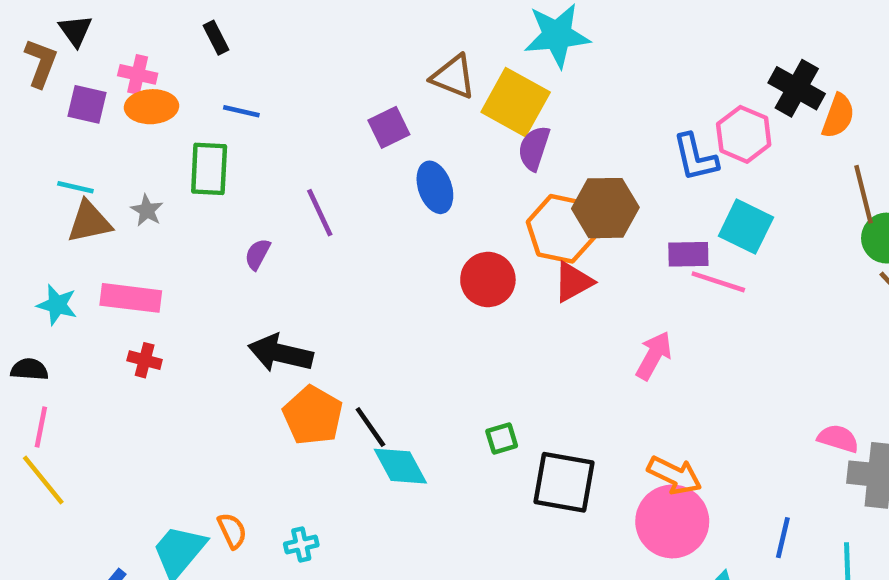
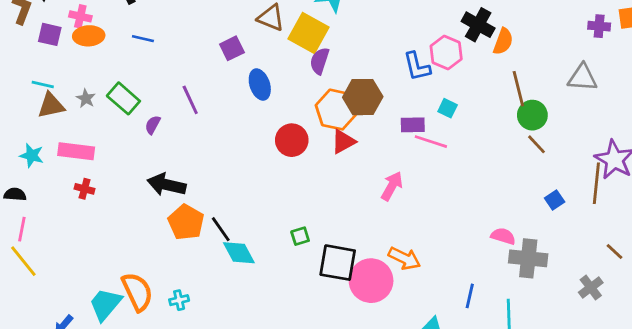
green rectangle: (209, 169) -> (123, 98), moved, turned -52
cyan square: (746, 227) -> (448, 108), size x0.6
pink circle: (672, 521) -> (371, 281), moved
orange semicircle: (232, 531) -> (137, 292), size x1.8

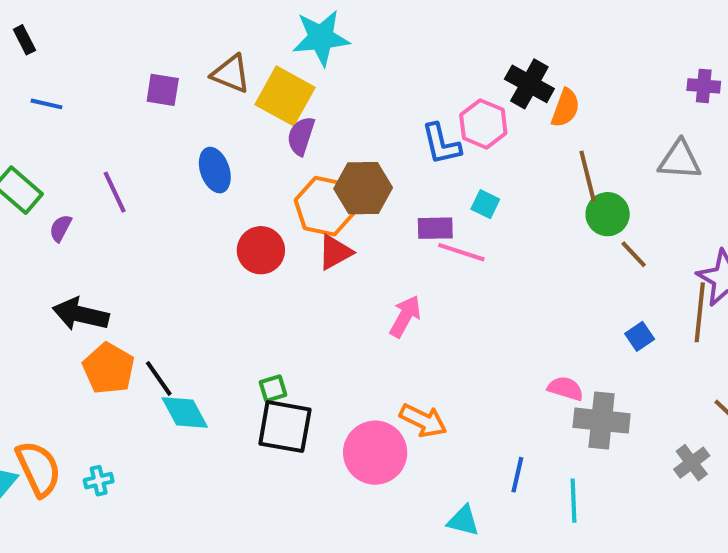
purple square: (232, 48) -> (163, 90), moved, turned 35
brown line: (537, 144) -> (634, 254), moved
black square: (338, 263) -> (285, 427), moved

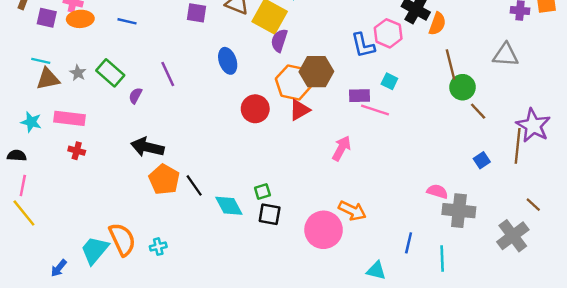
cyan diamond: (185, 413) -> (229, 206), moved
black square: (285, 427) -> (270, 214), size x0.7
gray cross: (692, 463) -> (513, 236), size x1.5

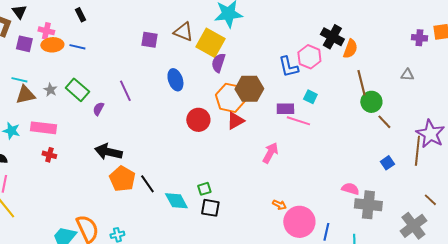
blue line: (127, 21) -> (77, 47), moved
gray triangle: (506, 55) -> (407, 75), size x0.6
orange arrow: (352, 211) -> (279, 205), size x0.6
pink circle: (324, 230) -> (299, 222), moved

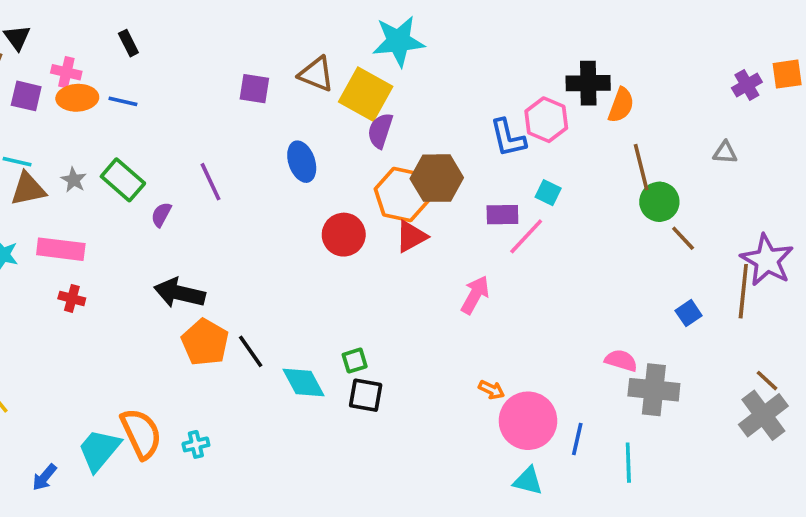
black cross: (332, 37) -> (588, 83), turned -30
purple cross: (419, 38) -> (747, 85), turned -35
pink line: (298, 121) -> (526, 236), turned -65
gray cross: (413, 226) -> (763, 415), moved

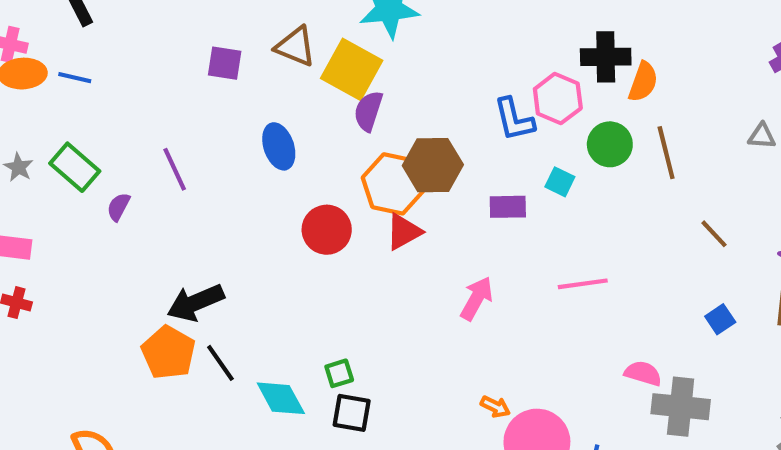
green circle: (659, 202) -> (610, 144), moved
pink line: (526, 236) -> (583, 284), moved, turned 39
black arrow: (179, 293) -> (195, 303), moved, turned -36

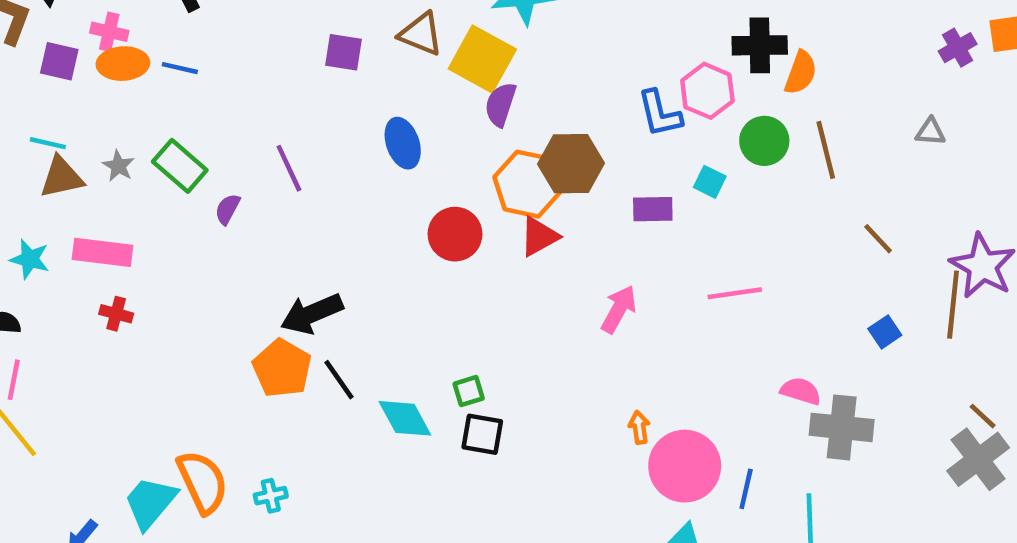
orange arrow: (495, 407) -> (639, 427), turned -124

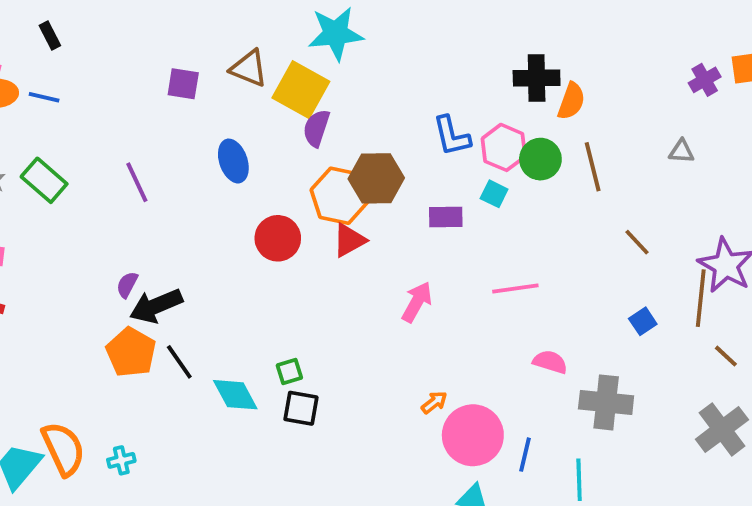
pink hexagon: (707, 91) -> (504, 147), moved
purple semicircle: (228, 209) -> (127, 285), moved
pink semicircle: (801, 391) -> (550, 362), moved
brown line: (983, 416) -> (726, 356), moved
orange arrow: (639, 427) -> (434, 402), turned 60

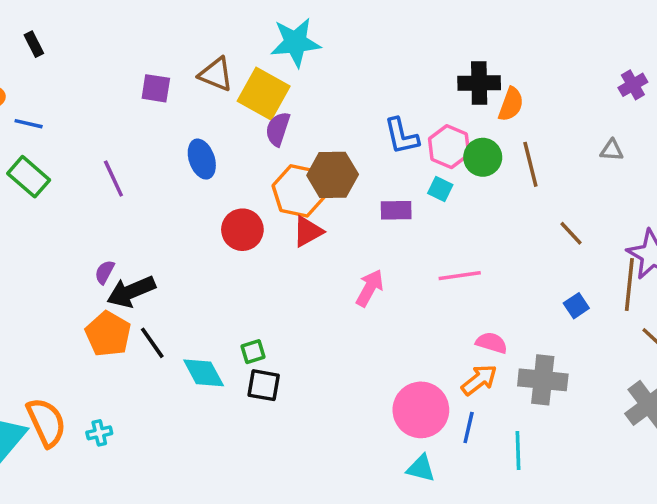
blue line: (44, 97) -> (29, 124), moved
orange arrow: (434, 402) -> (479, 380), moved, size x1.5

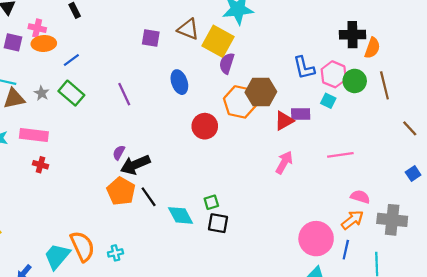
blue line: (29, 124) -> (71, 60), turned -49
red triangle: (308, 231) -> (284, 121), moved

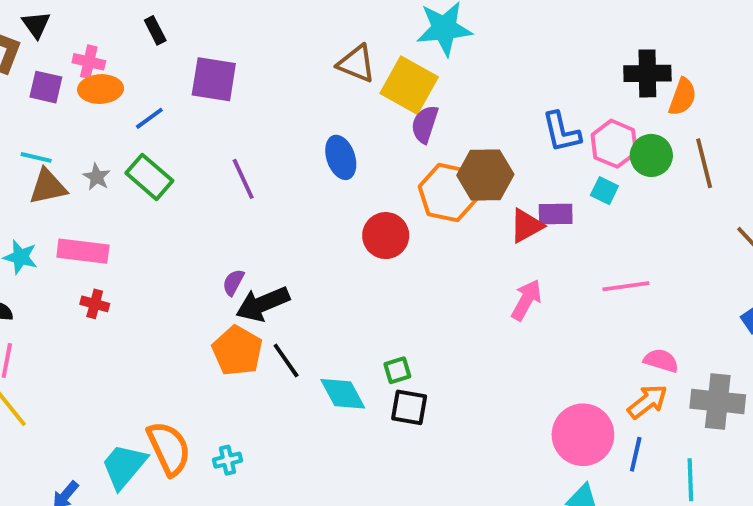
purple square: (151, 38) -> (214, 79), moved, size x1.4

